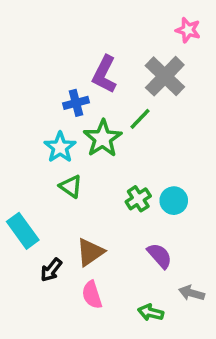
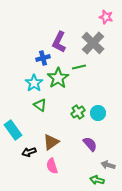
green line: (140, 119) -> (79, 67), turned 32
black arrow: (51, 270) -> (29, 152), turned 32
green arrow: (151, 313) -> (97, 180), moved

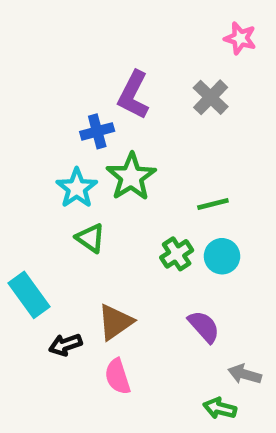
gray cross: (93, 43) -> (211, 97), size x0.7
green line: (79, 67) -> (213, 204), moved

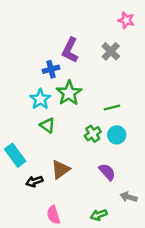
pink semicircle: (118, 377) -> (53, 215), moved
green arrow: (220, 408) -> (99, 215), moved, turned -35

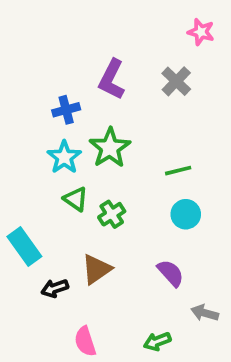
blue cross: (51, 69) -> (66, 110), moved
green cross: (93, 134) -> (112, 214), moved

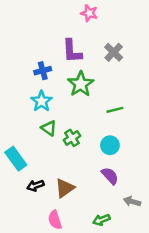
pink star: (201, 32) -> (89, 13), moved
purple L-shape: (112, 79) -> (72, 51), turned -30
green star: (110, 148) -> (81, 84), moved
cyan circle: (186, 214) -> (110, 145), moved
brown triangle: (97, 269) -> (65, 188), moved

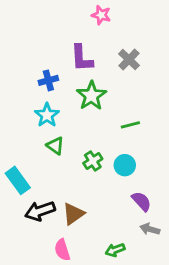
green cross: (72, 138) -> (93, 161), moved
purple semicircle: (110, 176) -> (141, 201), moved
black arrow: (35, 186) -> (40, 211), size x1.5

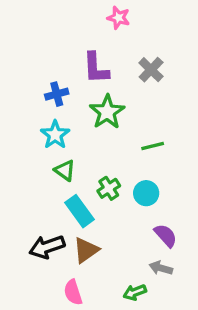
cyan rectangle: (18, 180) -> (79, 211), moved
gray arrow: (150, 229) -> (161, 268), moved

